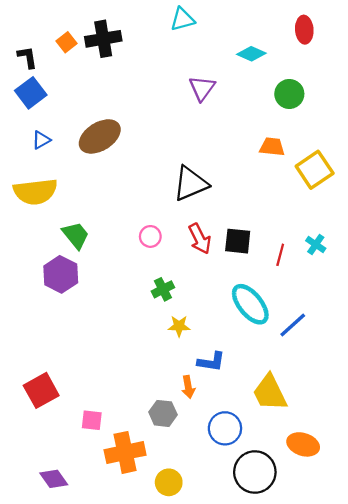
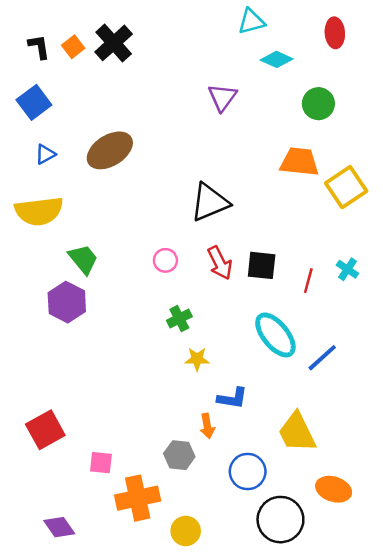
cyan triangle: (182, 19) -> (251, 21), moved
black cross: (103, 39) -> (114, 43), turned -32
black L-shape: (27, 57) -> (39, 47), moved
orange trapezoid: (272, 147) -> (299, 162), size x1.4

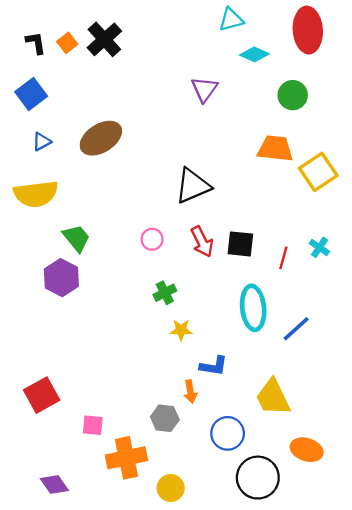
red ellipse: (335, 33) -> (308, 30), size x1.6
cyan ellipse: (275, 335) -> (253, 308), turned 33

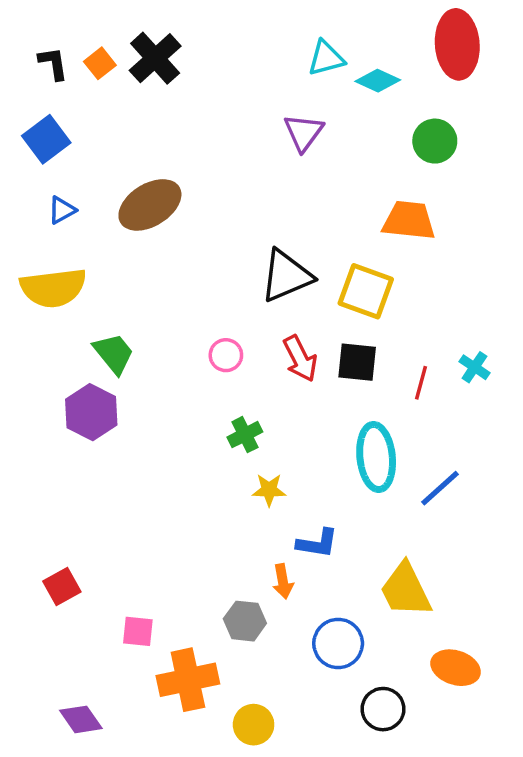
cyan triangle: (231, 20) -> (326, 58), moved
yellow square: (318, 172) -> (366, 291), moved, turned -36
red square: (42, 395) -> (62, 586), size x0.7
black circle: (258, 478) -> (383, 709), size x0.7

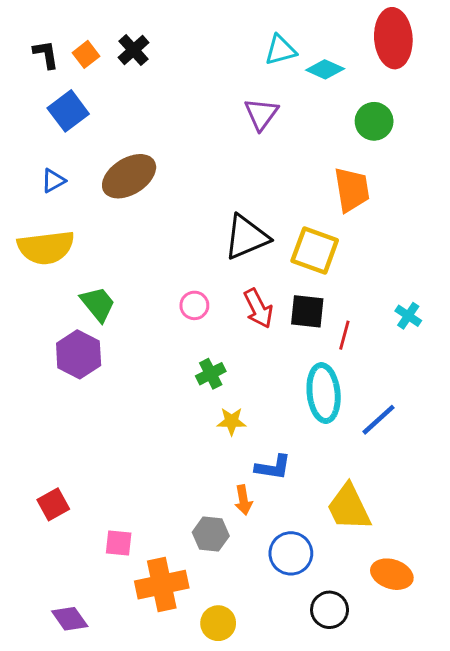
black cross: (155, 58) -> (134, 50), size x0.7
blue square: (46, 139) -> (68, 111), moved
orange trapezoid: (409, 220) -> (352, 190), turned 75
red line: (421, 383) -> (344, 335), moved

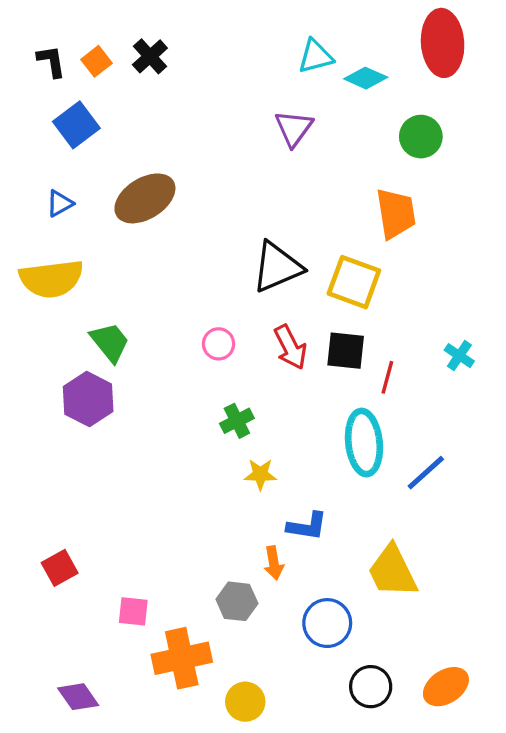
orange ellipse: (392, 574) -> (446, 687), moved, turned -51

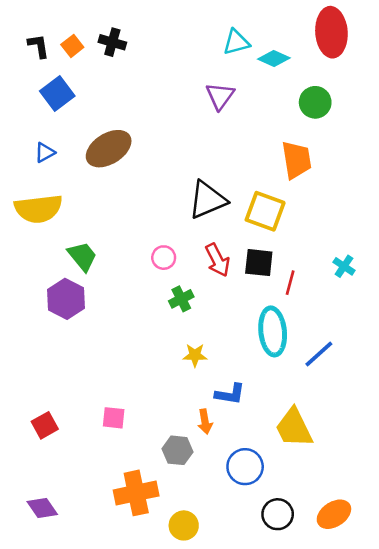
black cross: (150, 56) -> (112, 42), turned -32
green cross: (237, 421) -> (181, 299), moved
pink square: (133, 611) -> (114, 418), moved
purple diamond: (78, 697) -> (42, 508), moved

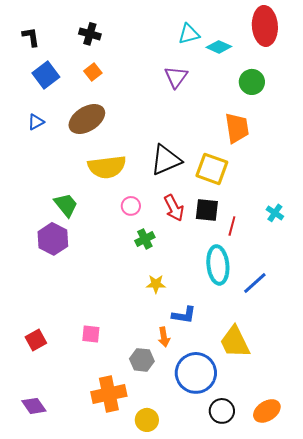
orange square: (72, 46) -> (93, 72), moved
yellow semicircle: (38, 209) -> (107, 167), moved
blue circle: (245, 467) -> (196, 373), size x1.4

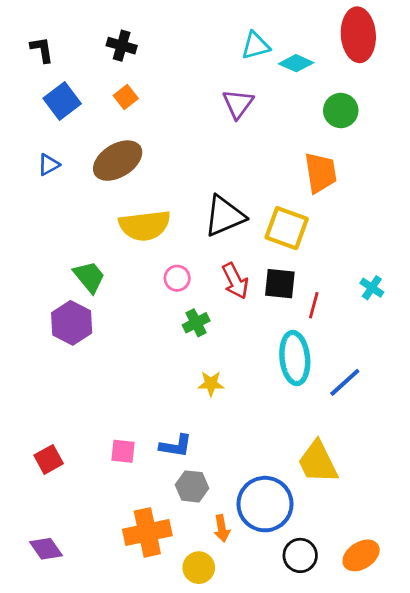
blue L-shape: (184, 315) -> (176, 446), moved
orange arrow: (164, 337) -> (222, 528), moved

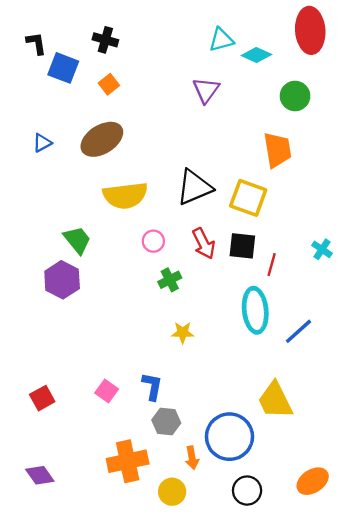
blue square: (62, 101) -> (63, 68), moved, turned -32
blue L-shape: (176, 446) -> (152, 386), turned -88
pink square: (123, 451) -> (107, 391), turned 30
black circle: (300, 555) -> (247, 491), moved

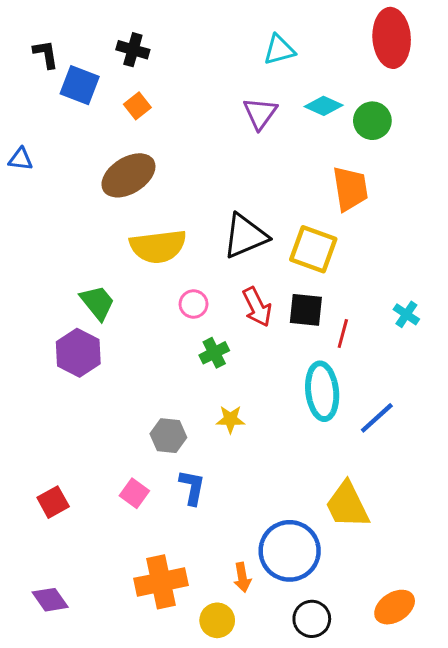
cyan diamond: (256, 55) -> (324, 106), moved
blue triangle: (42, 143) -> (21, 159), moved, turned 36
gray hexagon: (166, 421) -> (168, 436), moved

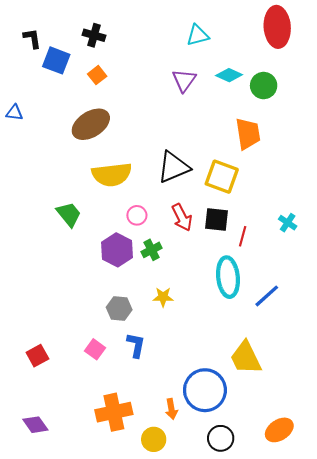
purple hexagon: (78, 353) -> (117, 250), moved

